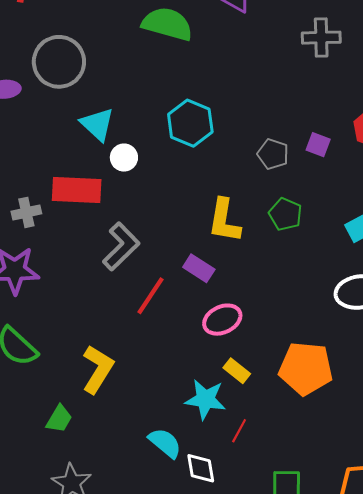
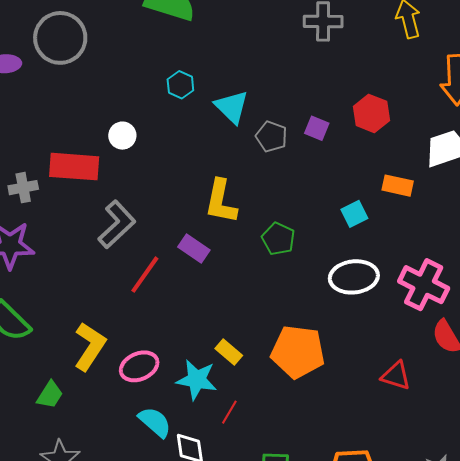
cyan hexagon: (190, 123) -> (180, 85), moved, size x0.6
cyan triangle: (97, 124) -> (232, 107), moved
green pentagon: (285, 214) -> (278, 239), moved
pink ellipse: (222, 320) -> (139, 366), moved

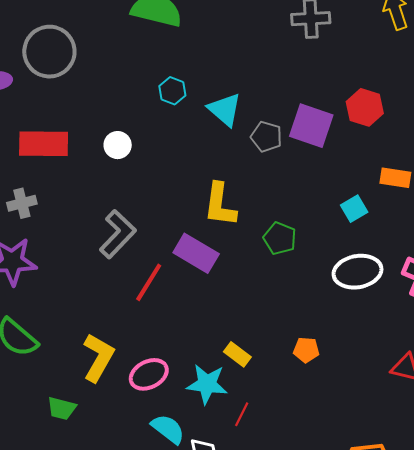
purple square: (317, 128) -> (311, 126), size x1.8
red rectangle: (74, 167) -> (44, 144), moved
purple rectangle: (194, 248) -> (196, 253), size x1.4
orange pentagon: (298, 352) -> (306, 350), size x0.5
green trapezoid: (50, 395) -> (62, 408), turned 76

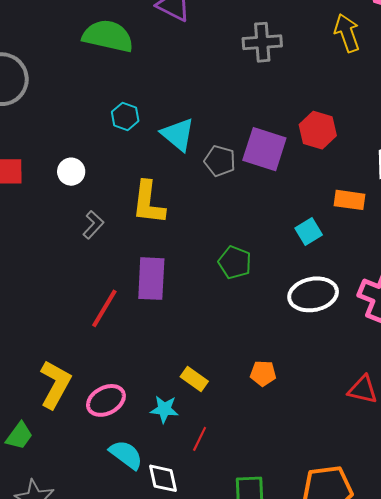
yellow L-shape: (220, 205) -> (148, 203), moved
gray L-shape: (118, 234) -> (93, 225), moved, size x0.6
purple rectangle: (196, 253) -> (151, 279), turned 63
cyan star: (207, 384) -> (164, 409), size x0.7
green trapezoid: (62, 408) -> (19, 436), turned -68

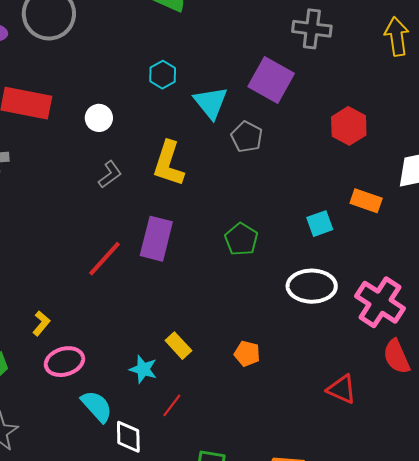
purple square: (264, 149) -> (271, 80), moved
yellow L-shape: (55, 384) -> (41, 323), size x0.5
pink ellipse: (106, 400) -> (64, 362), moved

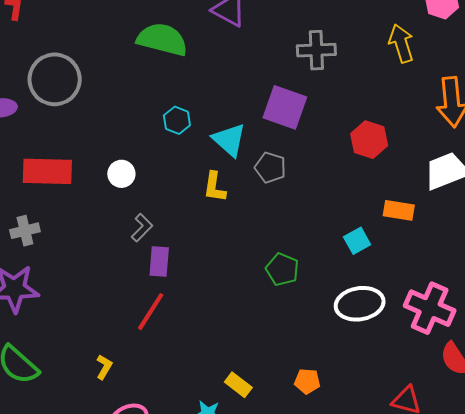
yellow L-shape: (168, 164) -> (215, 187), moved, size x0.7
purple rectangle: (156, 239) -> (159, 261), moved, size x0.7
yellow L-shape: (41, 323) -> (104, 367), moved

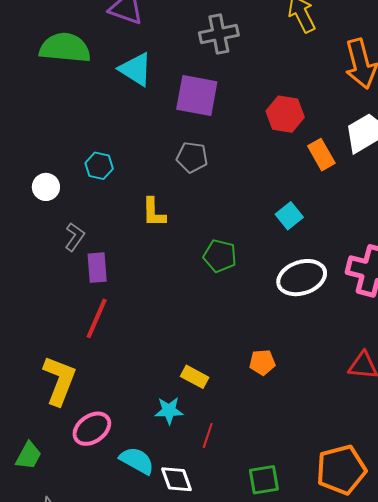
cyan hexagon: (177, 120) -> (99, 166), moved
cyan triangle: (229, 140) -> (136, 69), moved
yellow L-shape: (215, 187) -> (154, 212), moved
orange rectangle: (399, 210) -> (321, 155), moved, turned 60
yellow L-shape: (104, 367) -> (59, 380), size x2.0

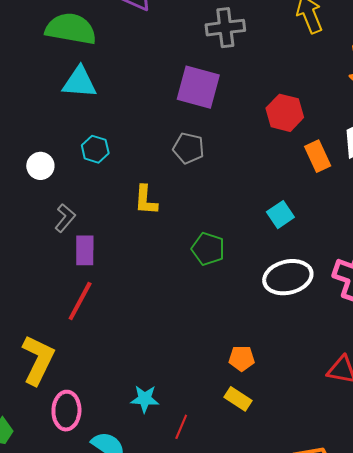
cyan triangle: (136, 69) -> (79, 82), moved, turned -33
yellow rectangle: (195, 377) -> (238, 399), moved
pink ellipse: (92, 429) -> (66, 411), turned -57

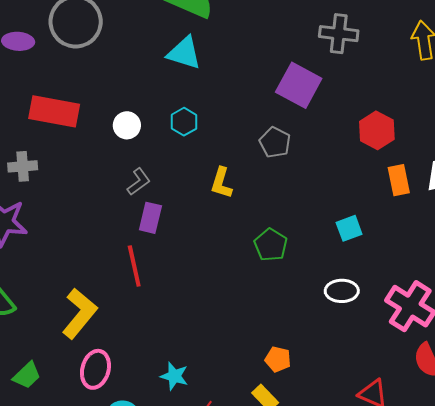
white ellipse: (288, 277) -> (342, 291), size x0.7
red line: (80, 301) -> (134, 266), turned -54

